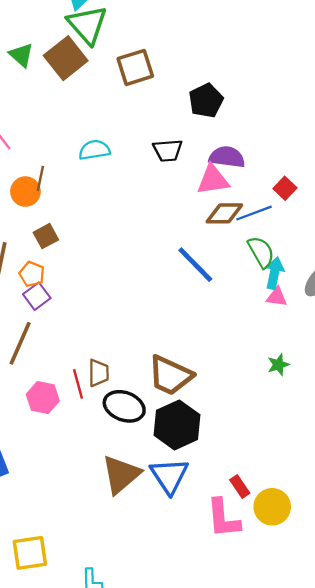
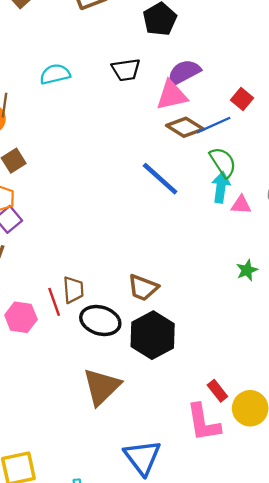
purple semicircle: (227, 157) -> (184, 72), turned -32
brown diamond: (224, 213) -> (185, 127), turned 36
cyan arrow: (274, 273) -> (221, 187), moved
brown trapezoid: (170, 375) -> (143, 288), size x0.7
blue triangle: (169, 476) -> (142, 457), moved

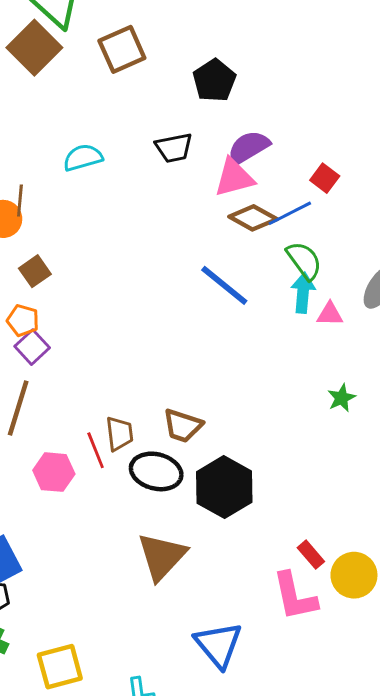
brown trapezoid: (143, 288) -> (183, 426), moved

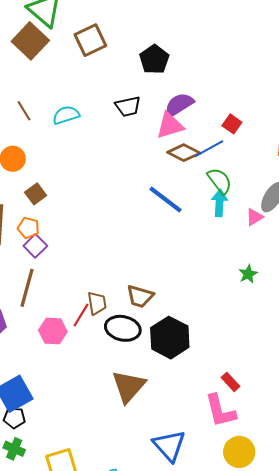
brown line: (20, 201) -> (24, 111), moved, turned -35
pink triangle: (330, 314) -> (254, 217), moved, turned -30
red line: (96, 450) -> (81, 315), turned 55
yellow circle: (354, 575) -> (239, 452), moved

